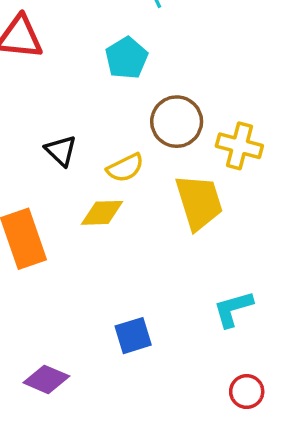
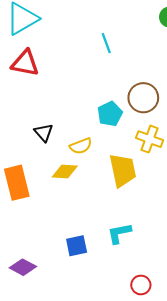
cyan pentagon: (127, 58) -> (110, 114), moved
brown circle: (177, 122) -> (143, 98), moved
cyan L-shape: (233, 309) -> (119, 233), moved

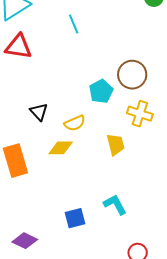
cyan line: (106, 43) -> (74, 24), moved
yellow trapezoid: (123, 170) -> (116, 144), size x0.7
cyan L-shape: (119, 233) -> (115, 204), turned 75

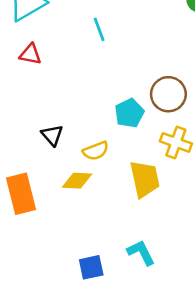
red triangle: (18, 47) -> (30, 54), size x0.7
yellow trapezoid: (116, 144) -> (145, 179), size x1.4

